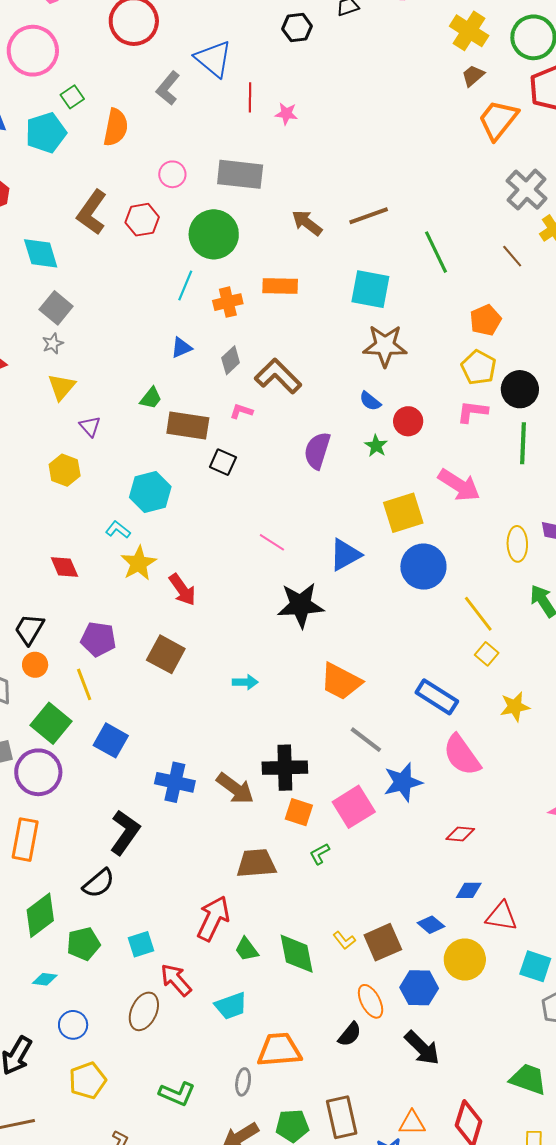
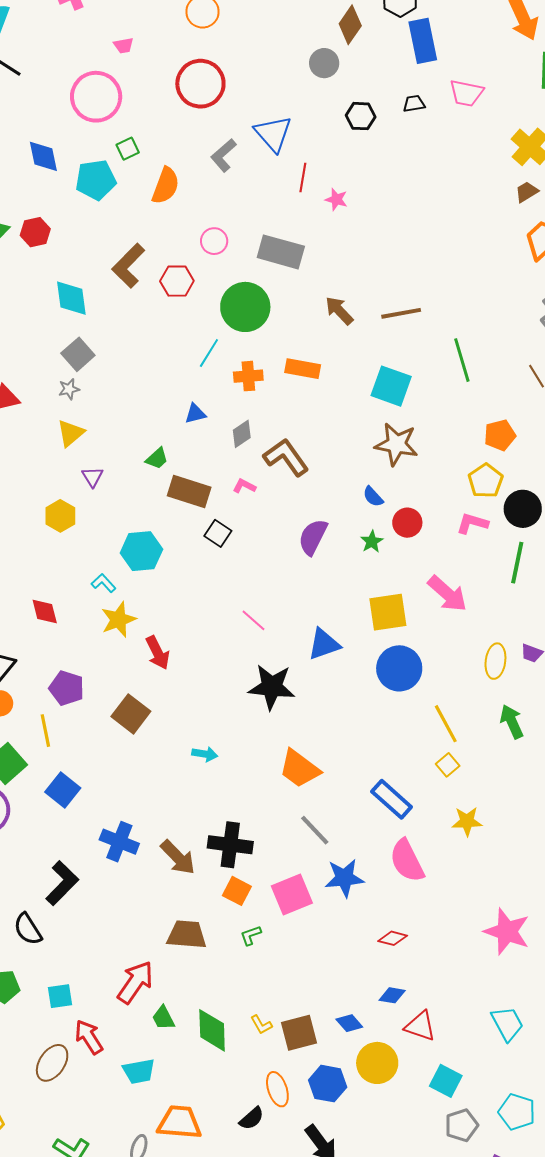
black semicircle: (99, 883) -> (28, 929), turned 88

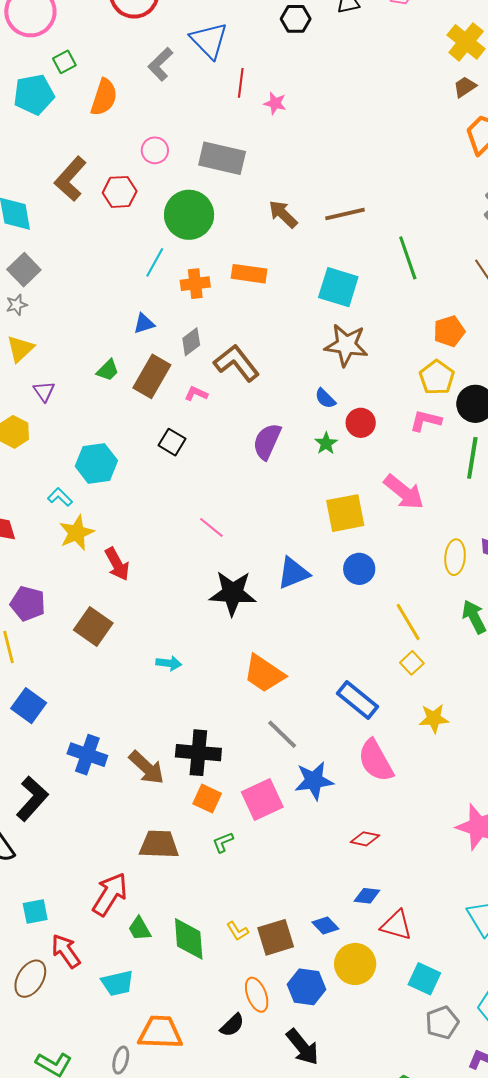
brown rectangle: (189, 491) -> (152, 376), moved, turned -75
blue triangle: (324, 644) -> (293, 573), moved
blue circle: (399, 668) -> (359, 569), size x0.7

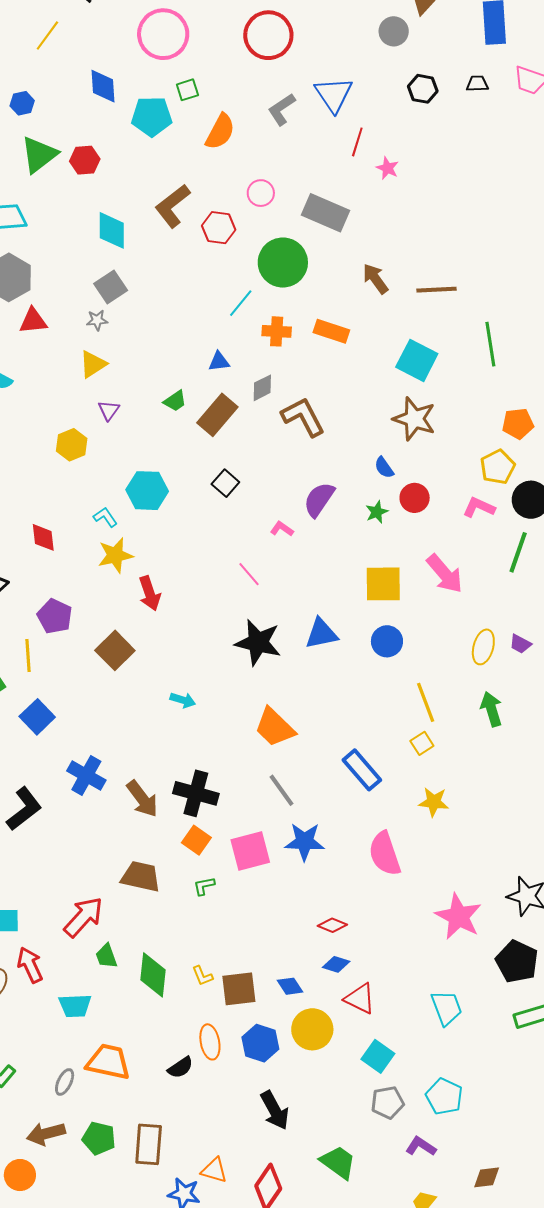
pink L-shape: (196, 394) -> (282, 529), moved
pink semicircle: (376, 761) -> (385, 854), moved
red diamond: (365, 839) -> (332, 925), moved
black arrow: (303, 1047) -> (275, 1110), moved

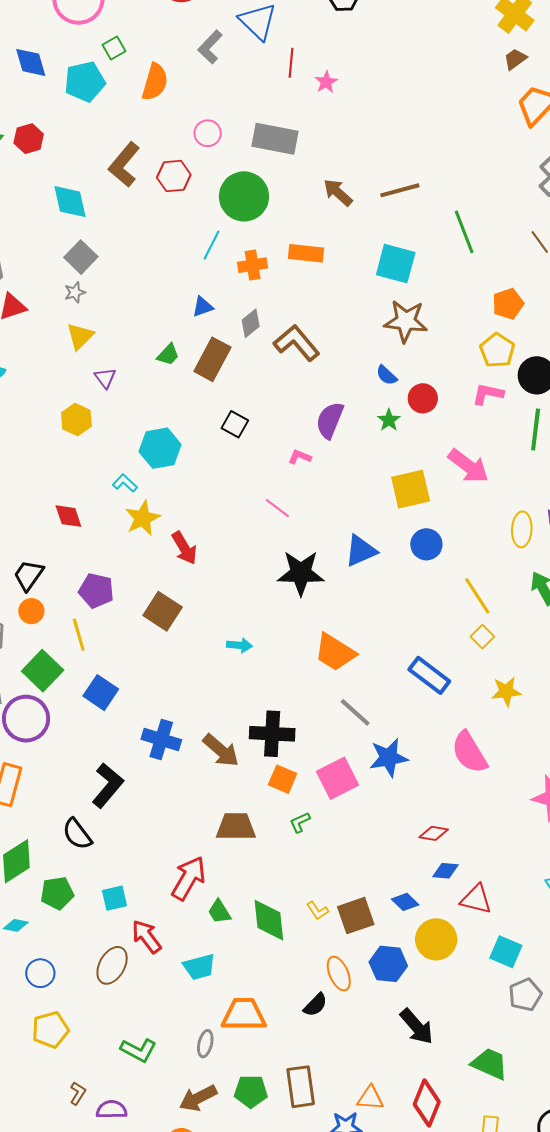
pink star: (387, 168) -> (326, 82), turned 30

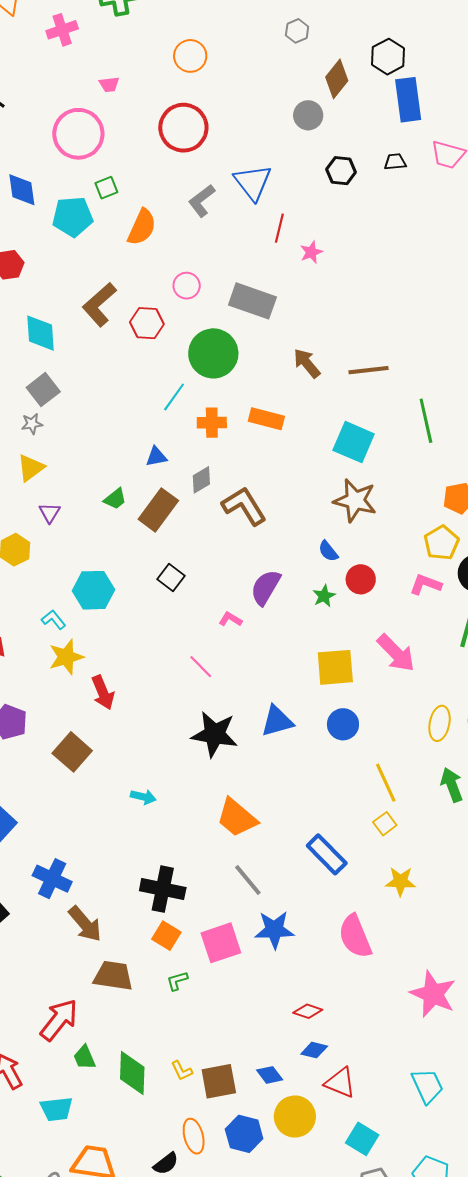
brown arrow: (221, 750) -> (85, 924), moved

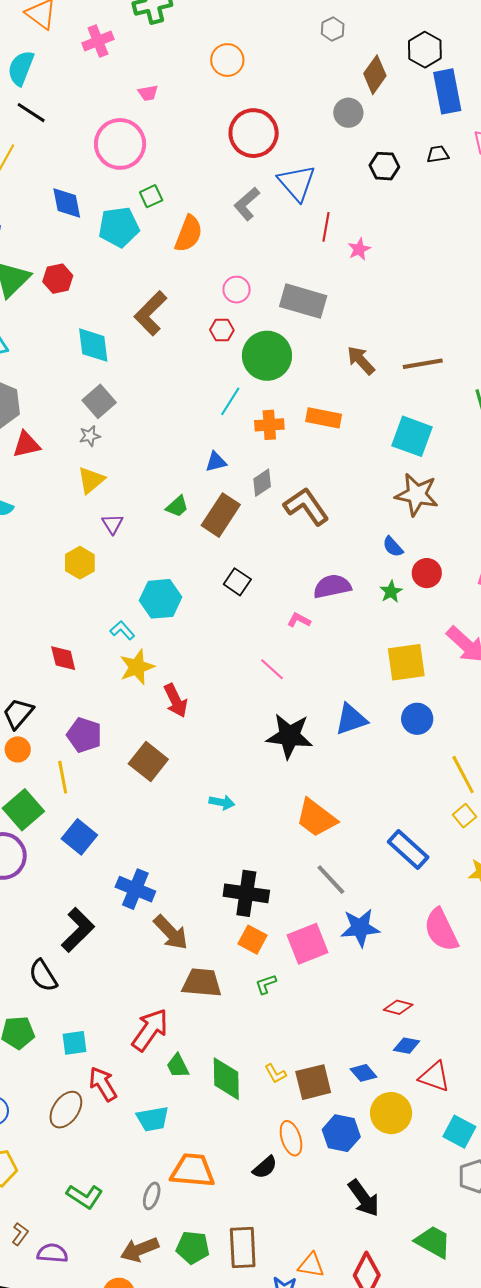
red circle: (183, 128) -> (254, 133), moved
red hexagon: (147, 323) -> (222, 330), moved, size x0.7
purple semicircle: (266, 587) -> (332, 586), turned 51

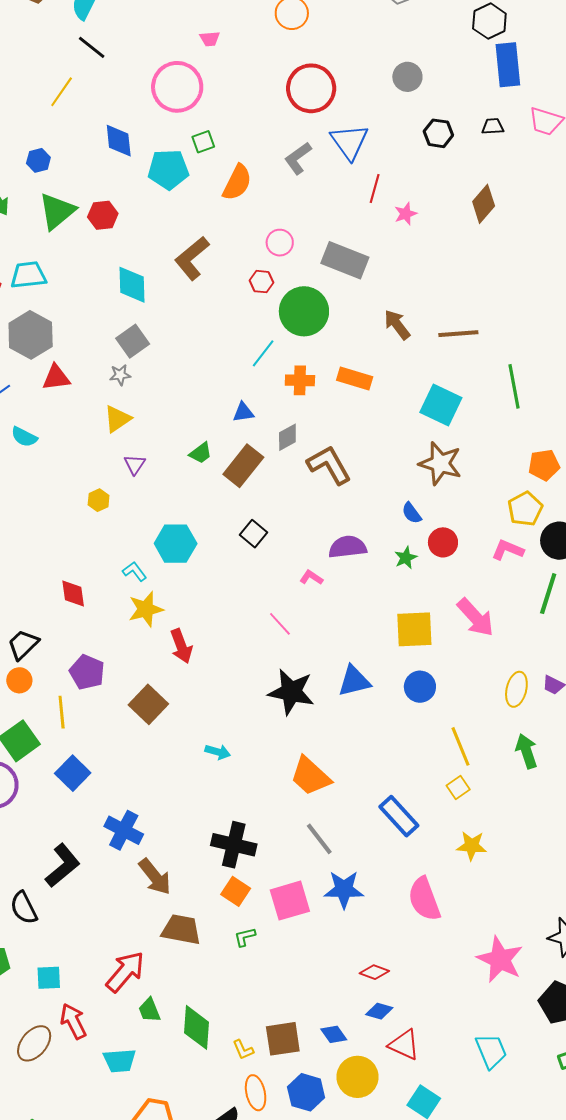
brown diamond: (375, 75) -> (484, 204), moved
yellow hexagon: (80, 563) -> (99, 500), size x0.7
yellow L-shape: (275, 1074) -> (243, 1050), moved

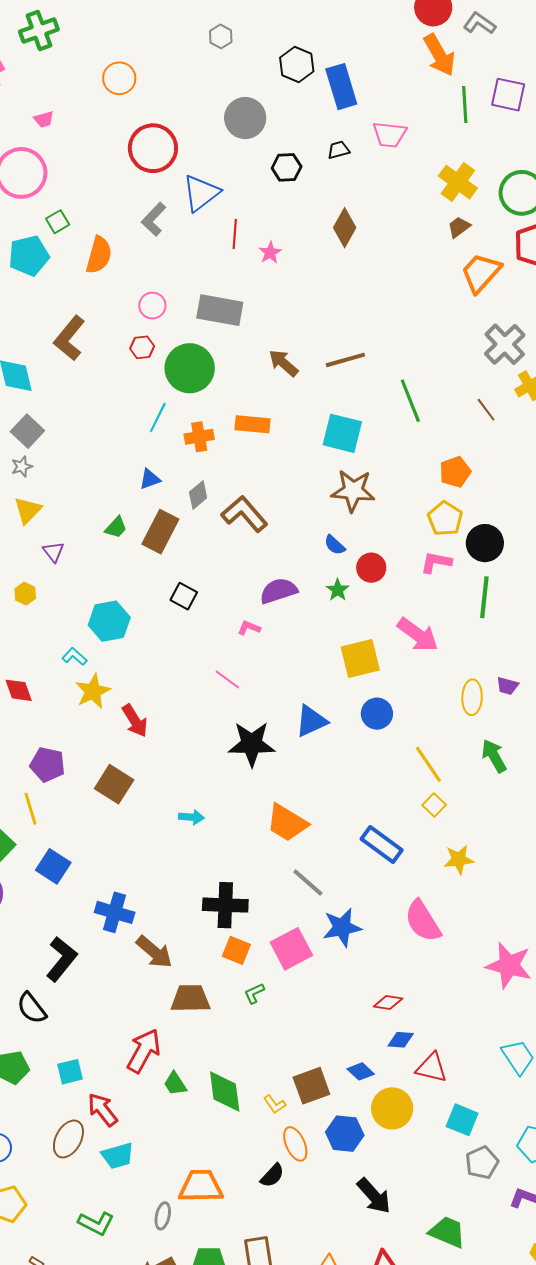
black hexagon: (489, 21) -> (297, 64), moved
gray circle: (407, 77) -> (245, 118), size x1.4
blue triangle: (349, 142) -> (201, 193), turned 39
cyan trapezoid: (120, 1061) -> (118, 1156), moved

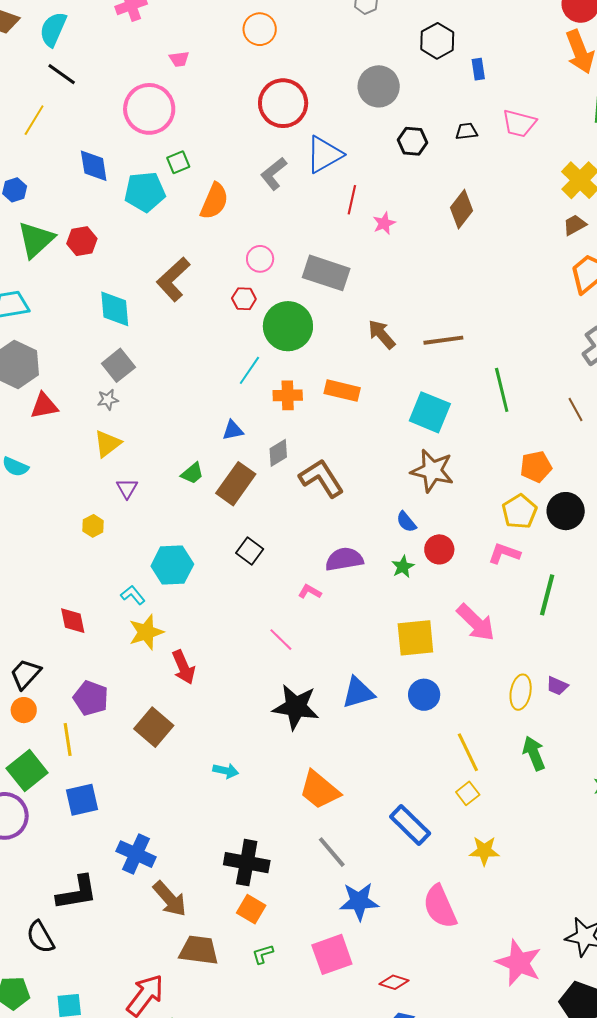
blue rectangle: (341, 87) -> (478, 69), size x0.5
black circle: (485, 543) -> (566, 511), moved
blue square: (53, 866) -> (82, 800), turned 36
pink square: (291, 949) -> (332, 954), moved
black L-shape: (61, 959) -> (77, 893), turned 33

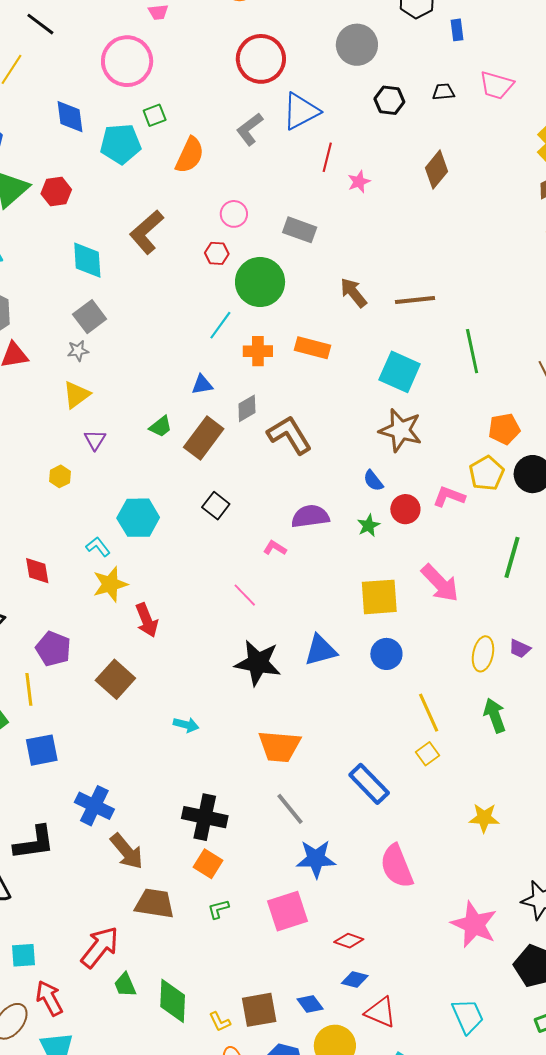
gray rectangle: (326, 273) -> (300, 230), size x0.7
pink L-shape: (504, 553) -> (449, 497), moved
orange trapezoid: (319, 790) -> (279, 746), turned -36
yellow star: (484, 851) -> (484, 818), moved

